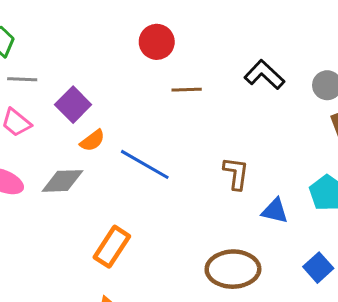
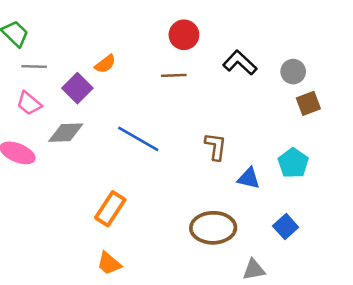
red circle: (157, 42) -> (184, 35), moved
orange semicircle: (92, 141) -> (105, 64), moved
gray diamond: (63, 181) -> (66, 133), moved

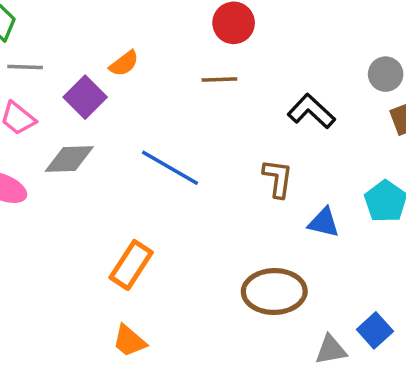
black L-shape: (240, 63) -> (311, 111), moved
blue square: (286, 227) -> (375, 330), moved

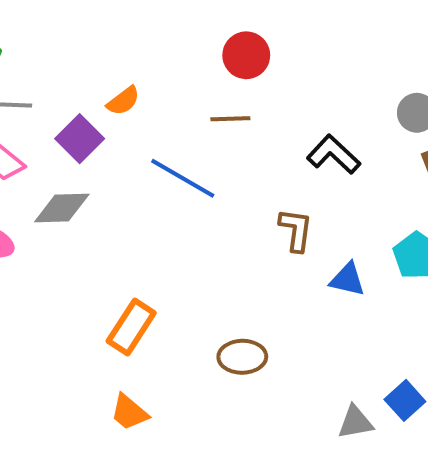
blue line: (170, 168) -> (183, 178), moved
brown ellipse: (274, 291) -> (242, 357), moved, size x0.7

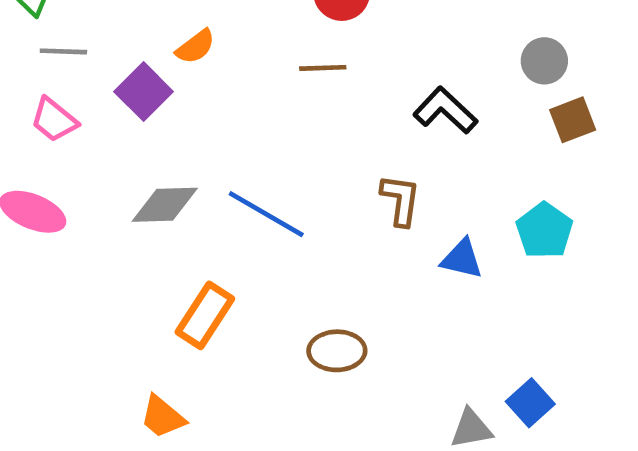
blue line: (183, 178) -> (266, 214), moved
gray diamond: (62, 208) -> (165, 205), moved
orange trapezoid: (129, 412) -> (162, 417), moved

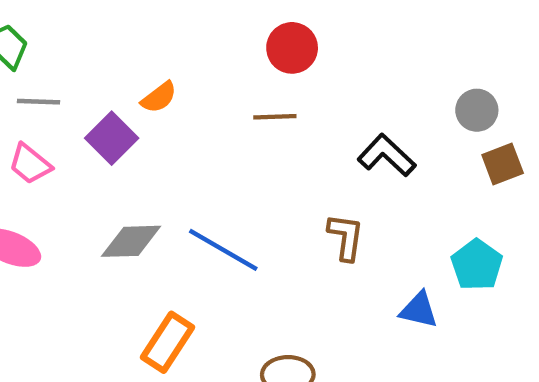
blue triangle: (462, 259) -> (419, 310), moved

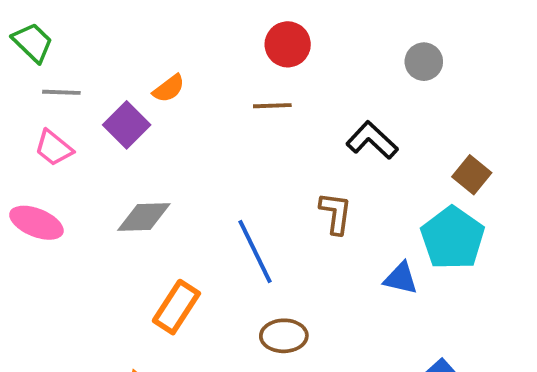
gray circle: (477, 110) -> (424, 62), moved
brown square: (503, 164) -> (472, 175), moved, turned -30
blue line: (223, 250) -> (255, 251), moved, turned 34
cyan pentagon: (477, 265) -> (453, 238), size x1.4

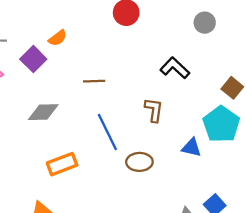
brown line: (272, 106) -> (94, 81), moved
orange rectangle: (176, 307) -> (62, 164), turned 36
brown ellipse: (284, 336) -> (139, 162), moved

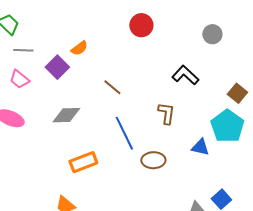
brown line: (94, 81) -> (112, 87), turned 42

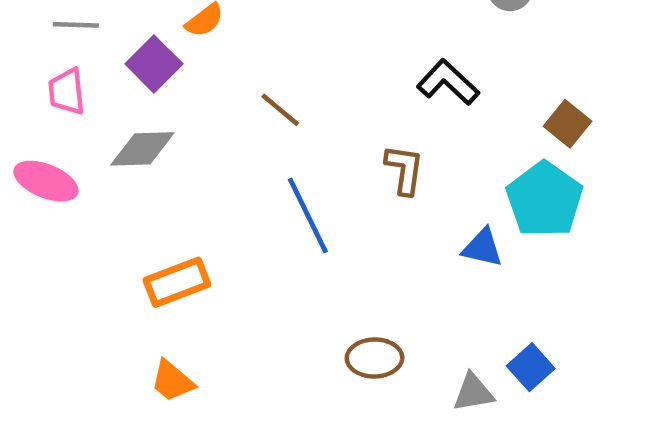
pink trapezoid: (19, 79) -> (67, 91), turned 45
gray diamond: (66, 115) -> (142, 149), moved
brown ellipse: (153, 160) -> (375, 358), moved
orange rectangle: (83, 162) -> (177, 282), moved

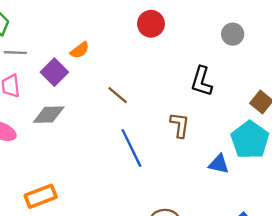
black L-shape: (448, 82) -> (202, 81), turned -116
orange rectangle: (177, 282) -> (41, 196), moved

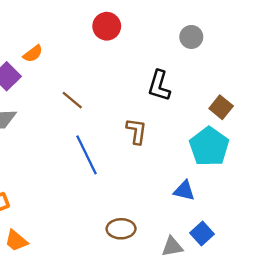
blue triangle: (219, 164) -> (184, 191), moved

